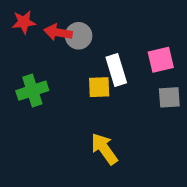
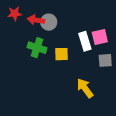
white rectangle: (116, 70) -> (85, 41), moved
green cross: (32, 91) -> (37, 48), moved, turned 36
yellow arrow: (104, 149) -> (85, 88), moved

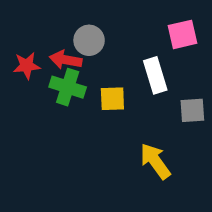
red star: (15, 14) -> (27, 66), moved
red arrow: (36, 20) -> (66, 60), moved
pink square: (100, 37) -> (183, 34), moved

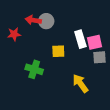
pink square: (183, 34) -> (94, 42), moved
red arrow: (66, 60) -> (33, 20), moved
green cross: (68, 87) -> (34, 69), moved

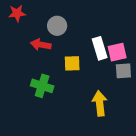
red arrow: (33, 20) -> (41, 45), moved
red star: (14, 34) -> (17, 13), moved
yellow arrow: (80, 83) -> (100, 103), turned 30

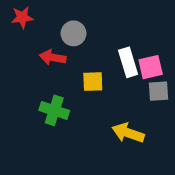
yellow arrow: (100, 103) -> (128, 133), turned -65

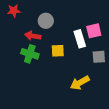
pink square: (151, 67) -> (94, 31), moved
green cross: (54, 110) -> (30, 54), moved
yellow arrow: (128, 133) -> (80, 83), turned -48

